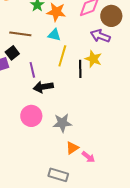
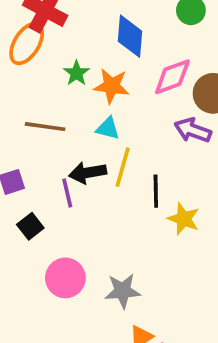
black square: (12, 53) -> (30, 226), moved
yellow star: (93, 59) -> (184, 219), moved
black arrow: (43, 87) -> (88, 173), moved

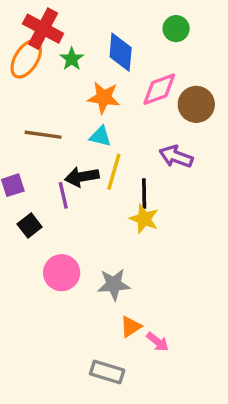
green star: (76, 73) -> (72, 59), moved
purple arrow: (193, 130) -> (176, 157), moved
yellow star: (184, 219) -> (144, 219), moved

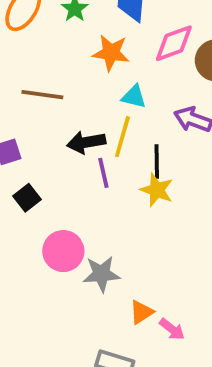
cyan triangle: (100, 136) -> (134, 97), moved
purple line: (63, 195) -> (103, 173), moved
gray star: (114, 284) -> (101, 274), moved

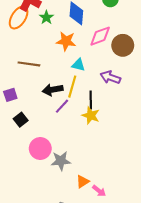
purple line: (103, 173) -> (62, 106), turned 56

